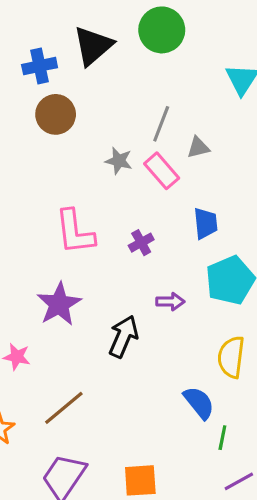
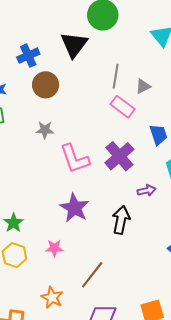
black triangle: (93, 46) -> (74, 45), moved
gray star: (119, 161) -> (45, 130), moved
purple cross: (141, 243) -> (119, 156), size x1.8

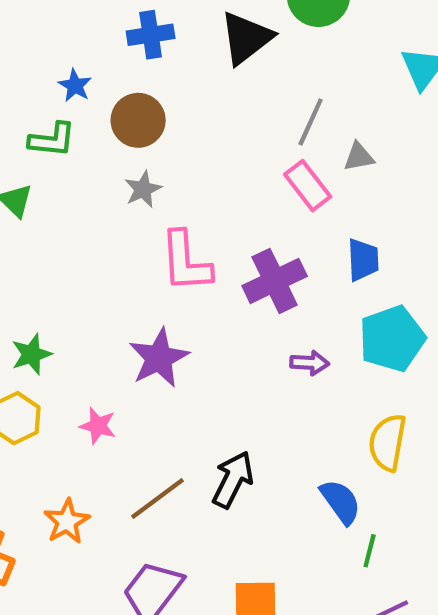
brown circle: (46, 85) -> (138, 120), moved
gray star: (45, 130) -> (143, 189), turned 30
black arrow: (121, 220) -> (233, 480), moved

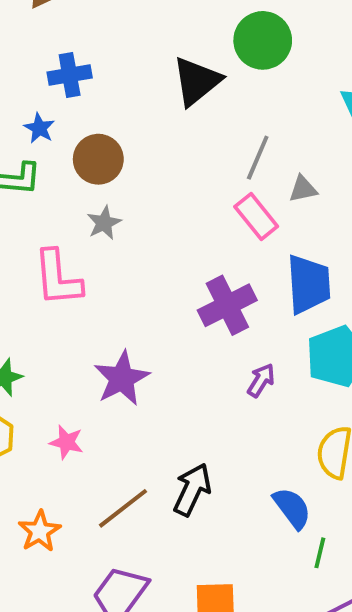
blue cross: (151, 35) -> (70, 75), moved
blue trapezoid: (363, 260) -> (309, 284), size x1.5
pink L-shape: (186, 262) -> (58, 278), moved
purple arrow: (310, 363) -> (261, 380), turned -60

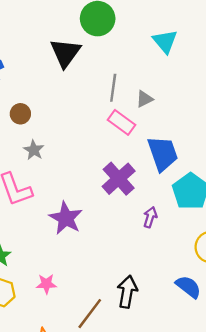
brown circle: (98, 159) -> (20, 114), size x0.7
purple star: (122, 378) -> (66, 218), moved

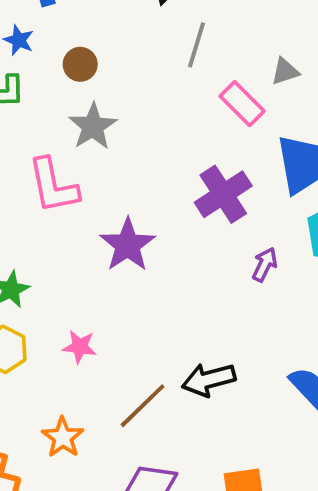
gray line: (113, 88) -> (197, 45), moved
gray star: (34, 150) -> (93, 126), size x1.4
black arrow: (127, 292) -> (209, 380), turned -124

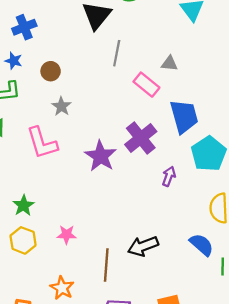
gray triangle: (285, 71) -> (169, 63), turned 30
gray star: (93, 126) -> (61, 106), size x0.7
purple star: (128, 245) -> (101, 156), moved
brown line: (143, 406) -> (106, 265), turned -36

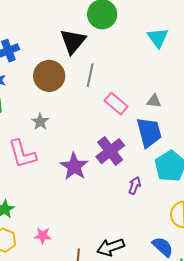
gray triangle: (169, 63) -> (154, 101), moved
brown circle: (51, 71) -> (49, 76), moved, size x1.8

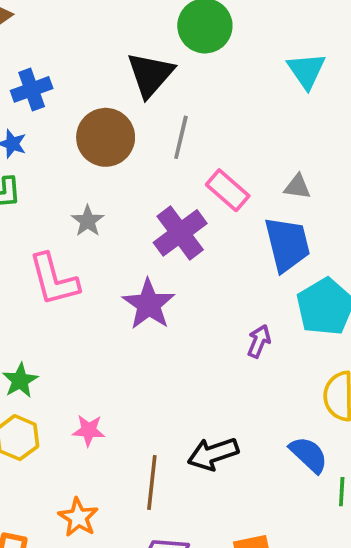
purple cross: (110, 151) -> (180, 233), moved

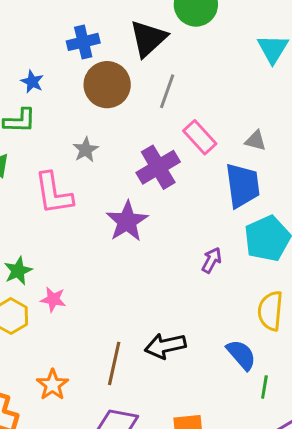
blue cross: (32, 89) -> (83, 42), moved
pink star: (89, 430) -> (53, 299), moved

